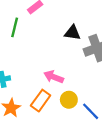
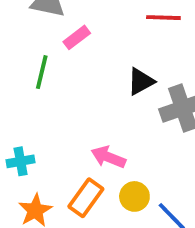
black triangle: (72, 33) -> (141, 81), turned -36

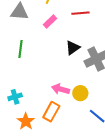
pink rectangle: (77, 37) -> (50, 21), moved
yellow circle: (134, 196) -> (80, 93), moved

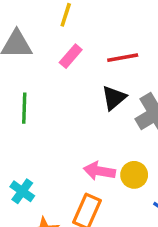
red line: (80, 13) -> (123, 58), moved
cyan cross: (15, 97) -> (22, 191), turned -32

